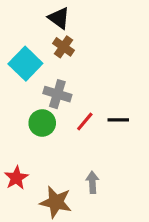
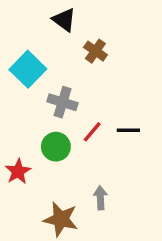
brown cross: (63, 47) -> (95, 51), moved
green circle: (42, 123) -> (56, 147), moved
red star: (16, 178) -> (18, 171), moved

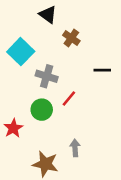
black line: (128, 130) -> (102, 70), moved

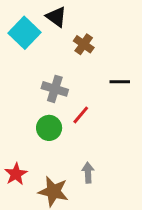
cyan square: (21, 52) -> (25, 33), moved
red star: (13, 128) -> (16, 174), moved

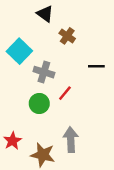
cyan square: (25, 33) -> (19, 51), moved
gray arrow: (88, 173) -> (71, 140), size x1.5

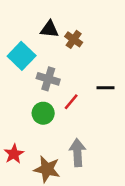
black triangle: (45, 14) -> (49, 29), moved, turned -30
black line: (96, 66) -> (105, 88), moved

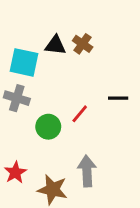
black triangle: (49, 29) -> (55, 45), moved
cyan square: (22, 56) -> (24, 62), turned -32
gray cross: (48, 79) -> (17, 98), moved

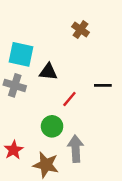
brown cross: (83, 44) -> (81, 30), moved
black triangle: (55, 45) -> (48, 72), moved
green circle: (48, 127) -> (52, 126), moved

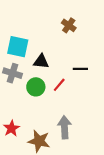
black line: (103, 85) -> (80, 69), moved
green circle: (52, 126) -> (36, 87), moved

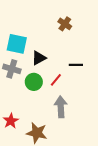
black triangle: (41, 61) -> (39, 58), turned -35
gray arrow: (64, 127) -> (61, 107), moved

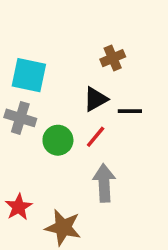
brown cross: (65, 24) -> (113, 58), moved, turned 32
black triangle: (39, 58) -> (96, 99), moved

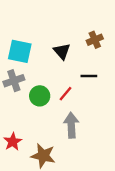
brown cross: (113, 58) -> (95, 40), moved
black triangle: (96, 99) -> (62, 51), moved, turned -42
gray cross: (20, 118) -> (14, 81), turned -36

